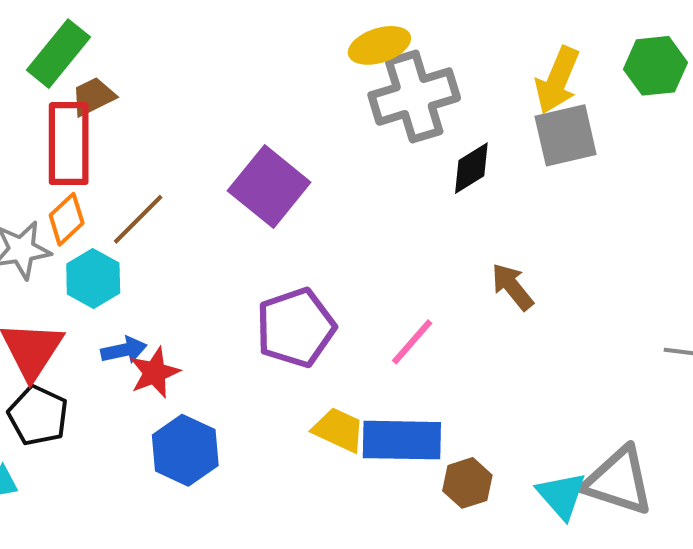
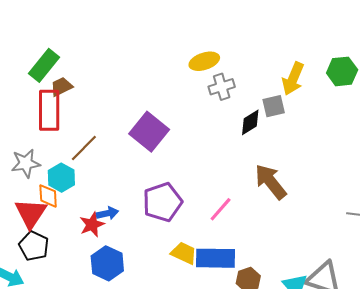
gray cross: (414, 97) -> (222, 87), size x0.6
gray square: (566, 135) -> (274, 106), moved, size x0.7
orange diamond: (67, 219) -> (48, 196), moved, turned -50
brown arrow: (512, 287) -> (271, 182), size x1.5
blue arrow: (124, 350) -> (107, 213), moved

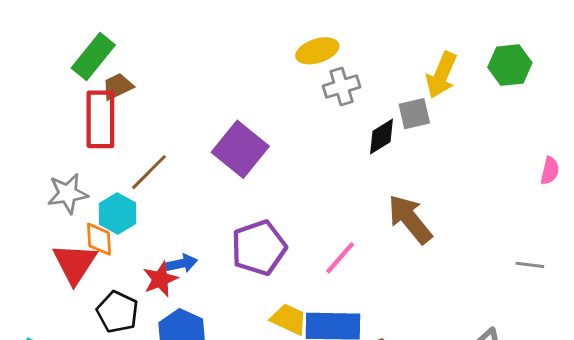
black pentagon: (34, 246) -> (118, 312), moved

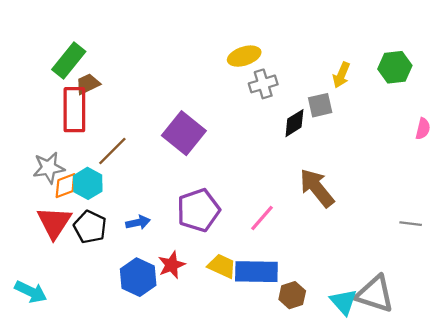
yellow arrow: (441, 75) -> (341, 75), size x0.7
pink semicircle: (550, 171) -> (423, 129), moved
orange diamond: (99, 239) -> (65, 186), moved, turned 72
red star: (160, 279) -> (172, 265), moved
black pentagon: (118, 312) -> (90, 227), moved

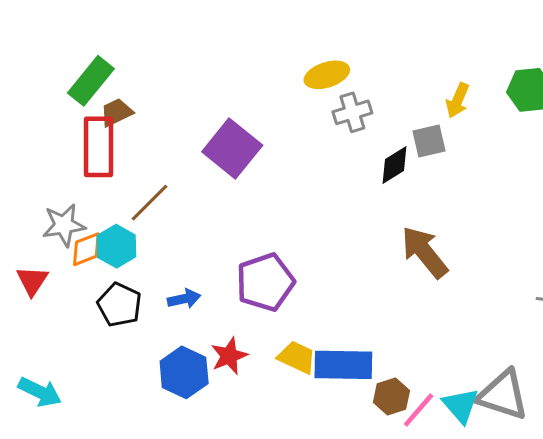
purple square: (184, 133) -> (232, 148), moved
pink line: (262, 218) -> (419, 410), moved
red triangle: (54, 222) -> (32, 281), moved, size x0.7

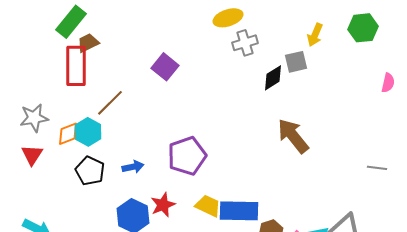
purple square: (232, 148) -> (165, 67), size x0.7
gray star: (64, 225) -> (34, 118), moved

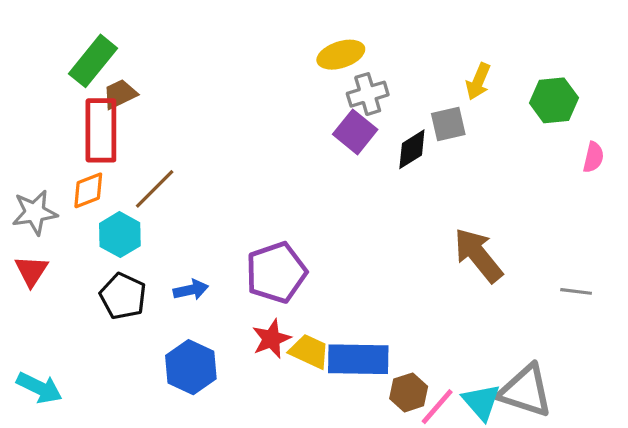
green hexagon: (363, 28) -> (554, 100), moved
purple square: (165, 67) -> (355, 132), moved
orange diamond: (68, 134) -> (88, 190), moved
brown arrow: (293, 136) -> (478, 255), moved
red star: (163, 205) -> (271, 339), moved

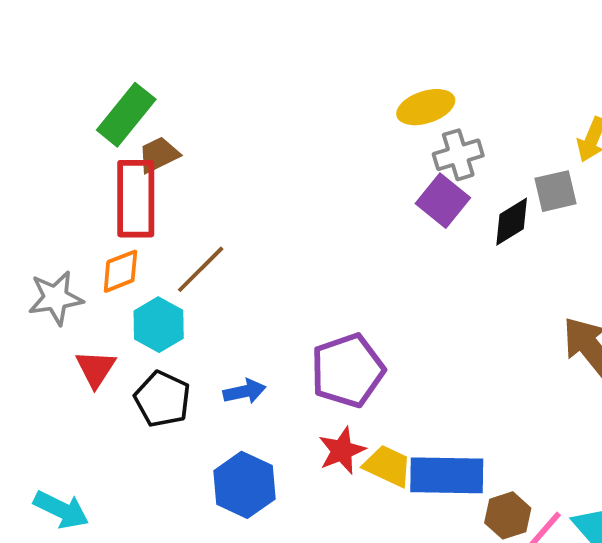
red triangle: (31, 271) -> (96, 369), moved

